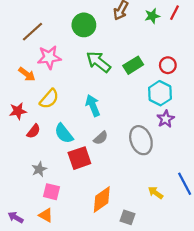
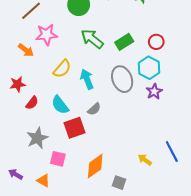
yellow semicircle: (49, 99) -> (62, 69), moved
gray ellipse: (141, 140) -> (122, 79), moved
gray star: (39, 169) -> (37, 138), size x1.5
pink square: (51, 192) -> (58, 159), moved
purple arrow: (16, 217) -> (16, 174), moved

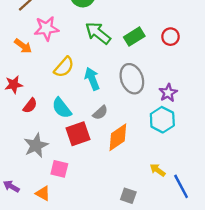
cyan hexagon: (149, 68) -> (162, 120), moved
blue line: (172, 152) -> (181, 186), moved
orange diamond: (95, 166) -> (118, 137), moved

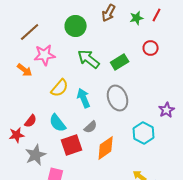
red circle: (170, 37) -> (151, 48), moved
red star: (14, 85) -> (17, 135), moved
purple star: (168, 93) -> (167, 110), moved

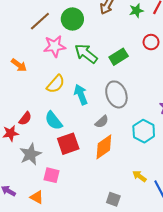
brown line: (30, 32) -> (40, 21), moved
pink star: (45, 55) -> (55, 46), moved
gray semicircle: (91, 127) -> (102, 122), moved

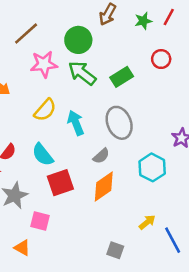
green circle: (72, 19) -> (78, 40), moved
yellow arrow: (139, 176) -> (147, 222), turned 104

